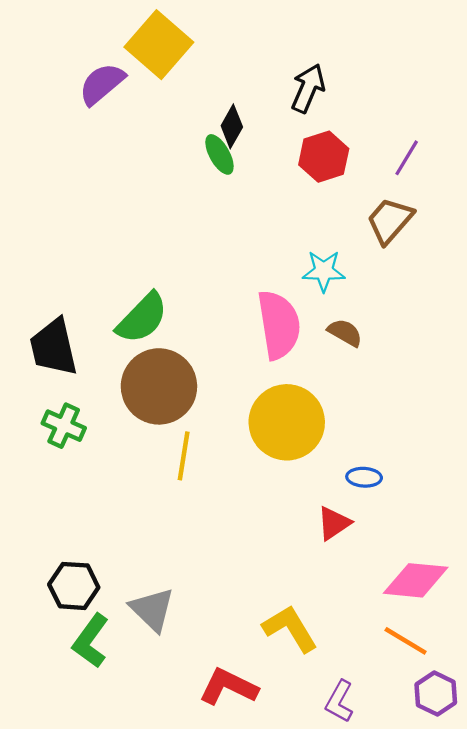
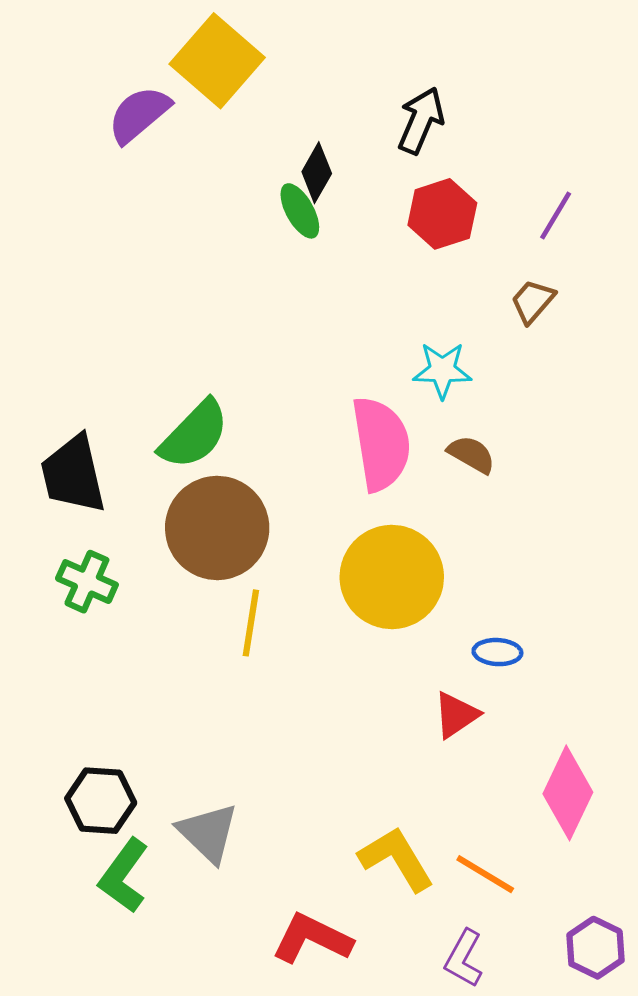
brown trapezoid: (390, 221) -> (533, 301), size x0.7
pink diamond: (416, 580) -> (568, 793), turned -70
orange line: (406, 641) -> (485, 874), moved

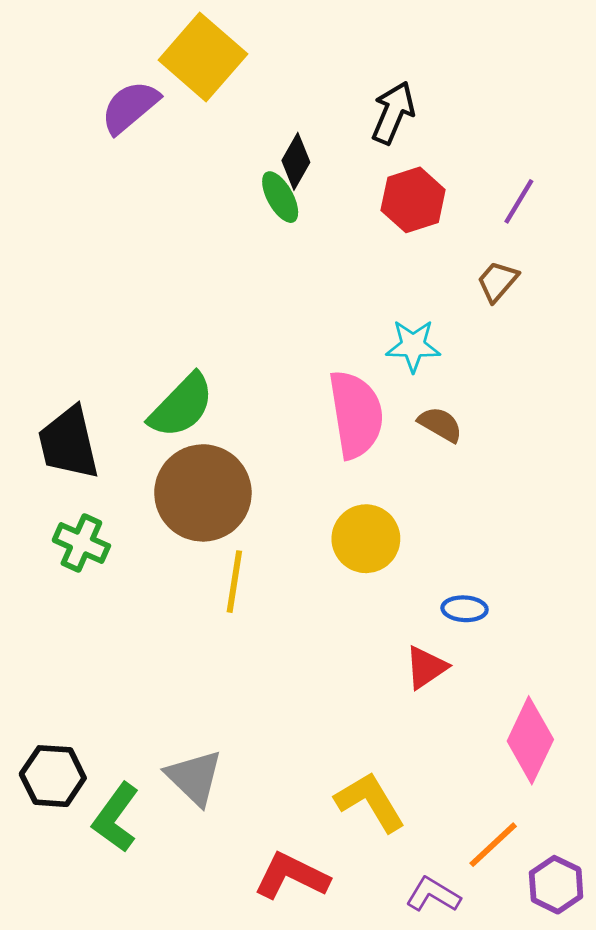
yellow circle: (392, 577) -> (366, 539), size x0.7
black hexagon: (101, 801) -> (53, 776), moved
orange line: (485, 874) -> (493, 845), moved, turned -74
purple L-shape: (464, 958) -> (433, 895), turned 92

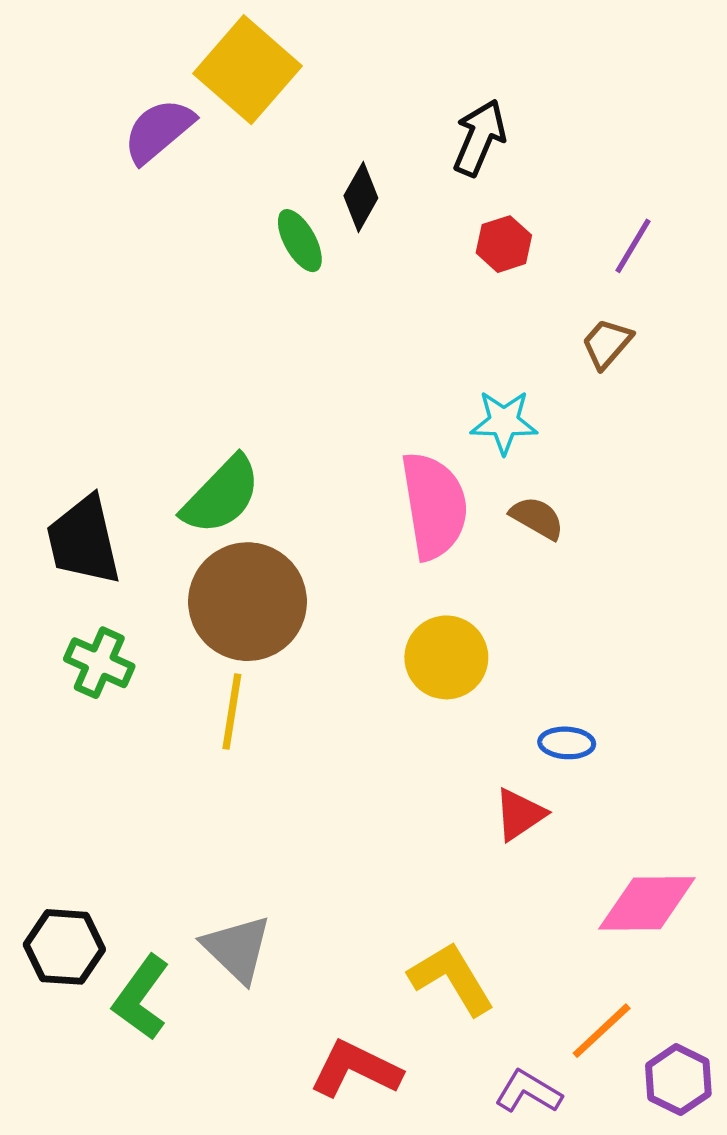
green ellipse: (280, 197) -> (300, 241), moved
red hexagon: (413, 200) -> (504, 244), size x0.7
yellow line: (234, 582) -> (232, 712), moved
pink diamond: (530, 740) -> (647, 903), turned 64

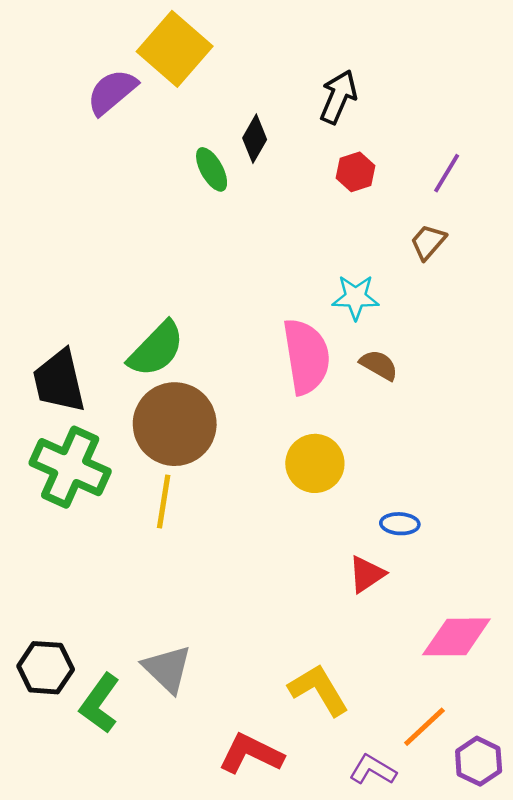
green cross: (99, 663) -> (70, 467), size x1.6

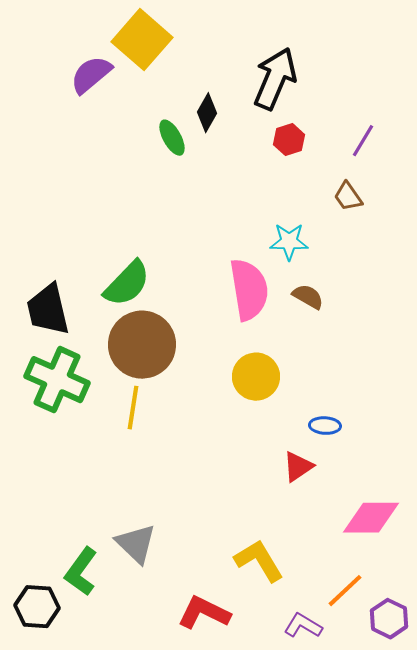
black arrow: (338, 97) -> (275, 79), size x1.4
brown trapezoid: (428, 242) -> (348, 197), turned -76
black hexagon: (46, 668) -> (37, 607), moved

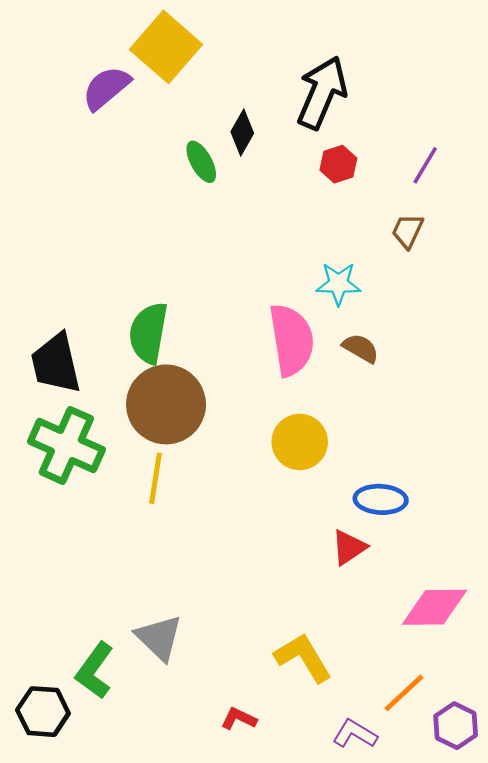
brown trapezoid: (348, 197) -> (408, 231), turned 60
green semicircle: (127, 284) -> (148, 333), turned 146
blue ellipse: (325, 426) -> (381, 499), size x1.4
red L-shape: (204, 613) -> (239, 719), size x0.6

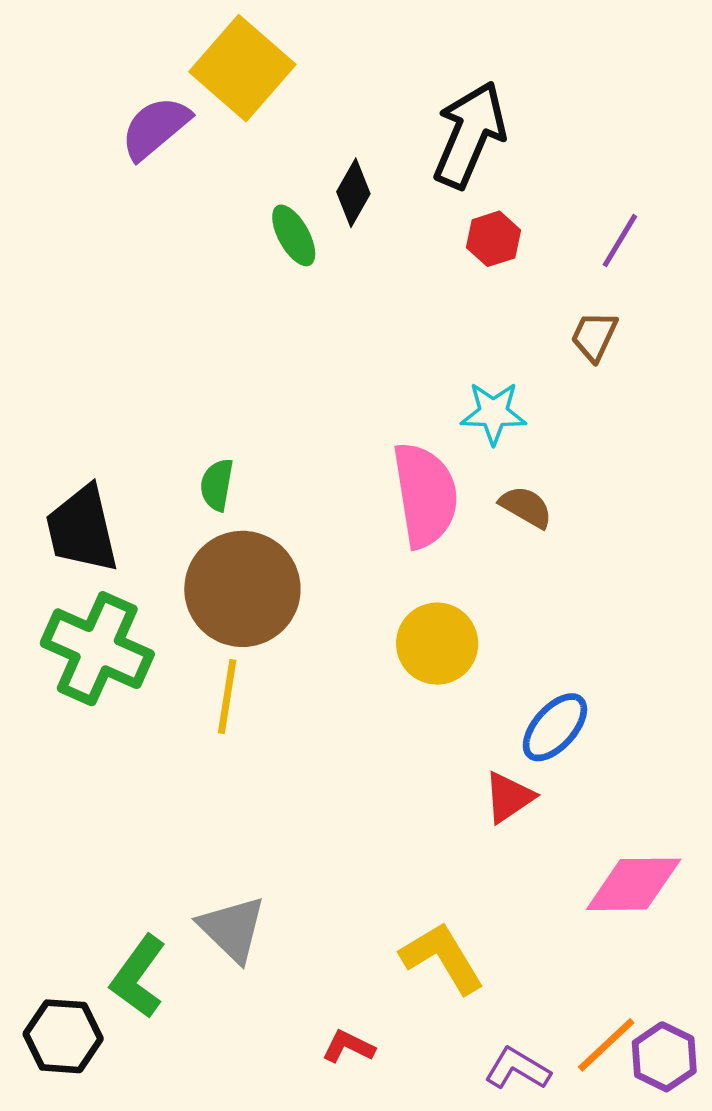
green semicircle: (148, 333) -> (217, 485), size x0.6
blue ellipse: (381, 499) -> (555, 727), turned -51
orange line: (404, 693) -> (606, 1045), moved

